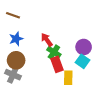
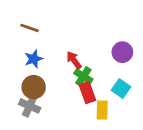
purple circle: (84, 47) -> (122, 52), moved

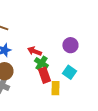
red arrow: (74, 60) -> (34, 51), turned -32

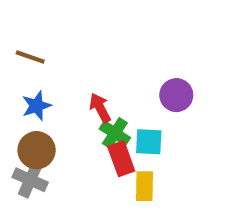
red arrow: (34, 51) -> (100, 108), turned 40
cyan square: (69, 72) -> (149, 142), moved, turned -32

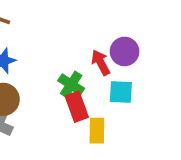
red arrow: (100, 108) -> (101, 63), moved
cyan square: (149, 142) -> (121, 92), moved

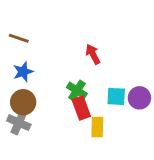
purple circle: (125, 51) -> (139, 98), moved
red arrow: (101, 63) -> (93, 54), moved

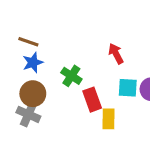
brown line: (19, 38) -> (28, 42), moved
red arrow: (93, 54) -> (116, 54), moved
green cross: (77, 91) -> (71, 76), moved

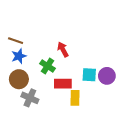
red arrow: (116, 54) -> (63, 49), moved
red rectangle: (92, 100) -> (63, 84), turned -70
gray cross: (28, 114) -> (30, 98), moved

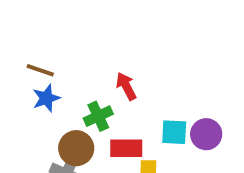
green cross: (47, 66) -> (98, 116), turned 32
brown circle: (19, 79) -> (76, 148), moved

